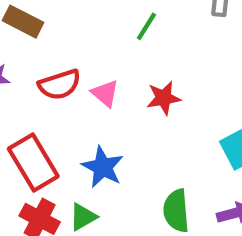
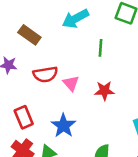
green line: (146, 26) -> (100, 48), turned -36
red rectangle: (33, 163) -> (24, 117), size x0.7

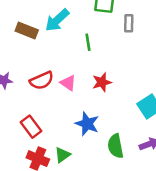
brown rectangle: (29, 35) -> (27, 31), moved
blue star: (63, 126) -> (87, 124), moved

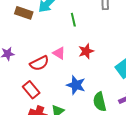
red semicircle: (42, 81) -> (39, 63), moved

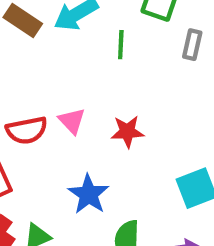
green line: (73, 20) -> (121, 45), moved

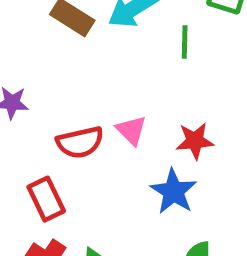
blue star: (88, 194) -> (173, 191), moved

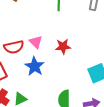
blue star: (173, 191) -> (35, 66), moved

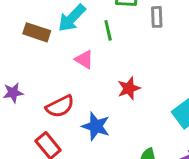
pink triangle: (36, 42) -> (84, 59), moved

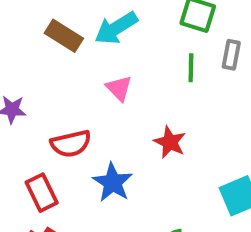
green line: (108, 30) -> (191, 68), moved
red star: (129, 88) -> (170, 142), turned 30

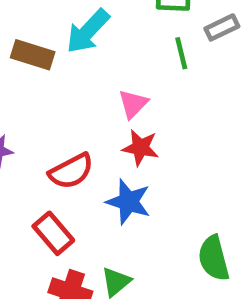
gray rectangle: (231, 55) -> (222, 27), turned 68
pink triangle: (119, 88) -> (133, 104), moved, turned 44
red star: (170, 142) -> (141, 148), moved

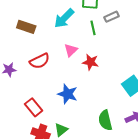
cyan arrow: (88, 31) -> (64, 18), moved
red star: (141, 148) -> (91, 62), moved
red semicircle: (71, 171) -> (40, 61), moved

